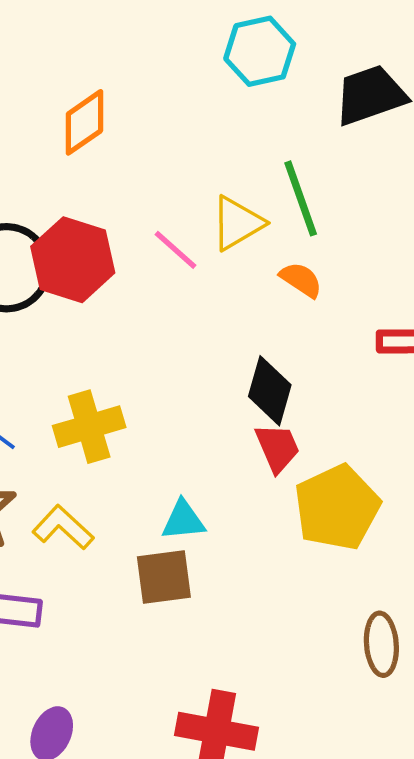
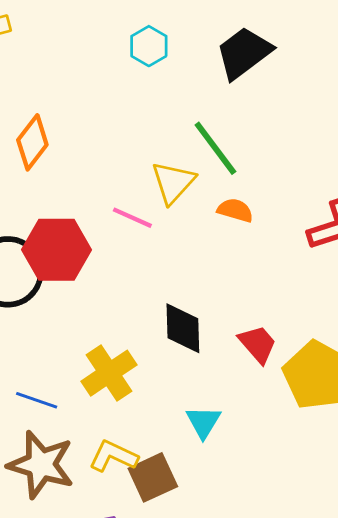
cyan hexagon: (260, 51) -> (149, 46), size x0.7
black diamond: (270, 391) -> (183, 328), moved
cyan triangle: (183, 520) -> (203, 422), turned -36
brown square: (164, 577) -> (153, 477), moved

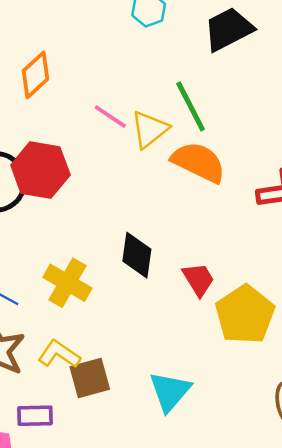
orange semicircle: (235, 210) -> (199, 162), size x1.8
pink line: (132, 218) -> (110, 117), moved
yellow cross: (109, 373) -> (67, 283), turned -36
cyan triangle: (203, 422) -> (170, 391), moved, size x1.4

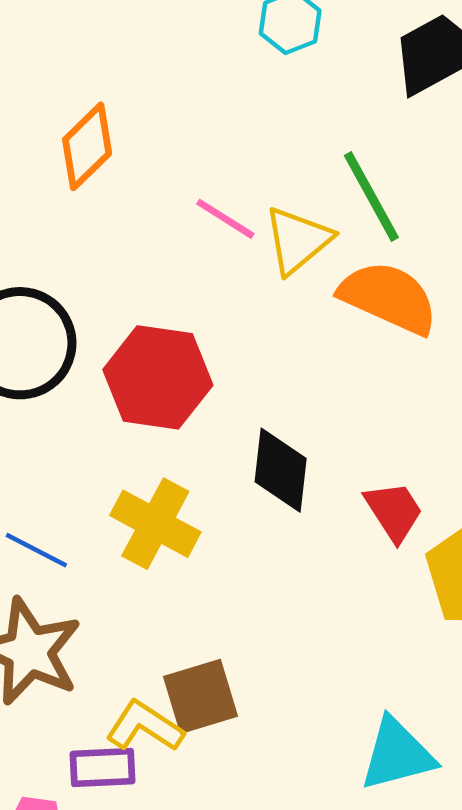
red hexagon: (40, 170) -> (158, 377), moved
yellow L-shape: (59, 354) -> (145, 726), moved
cyan triangle: (170, 391) -> (397, 754), moved, turned 36

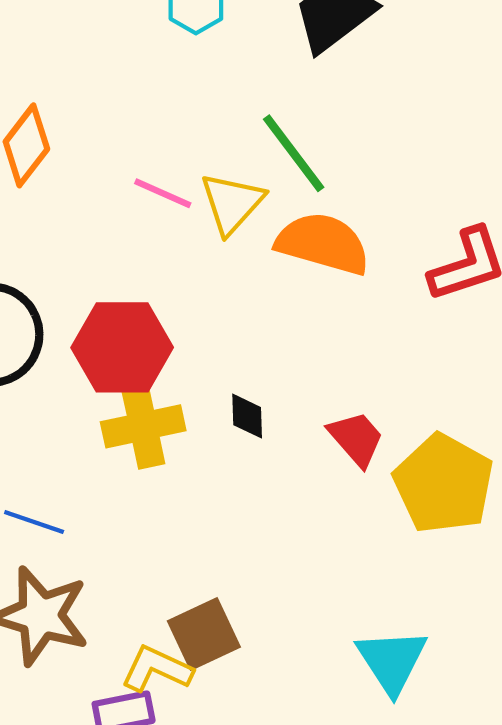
black diamond: (281, 470) -> (247, 416), size x0.6
yellow cross: (155, 524) -> (143, 426), moved, turned -32
cyan triangle: (397, 754) -> (392, 661), turned -40

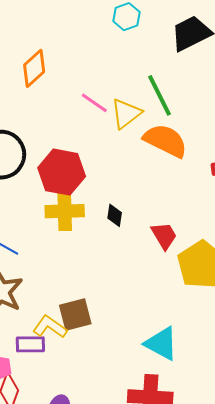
cyan triangle: (392, 661) -> (161, 344), turned -39

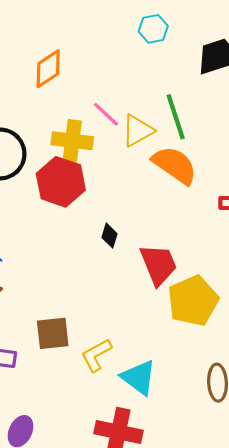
yellow cross: (65, 211) -> (72, 141), moved
red trapezoid: (164, 236) -> (158, 265), size x1.4
yellow L-shape: (50, 327) -> (96, 355), moved, turned -72

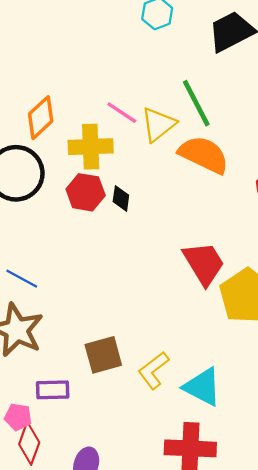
orange diamond: (48, 69) -> (41, 118), moved
red hexagon: (61, 182) -> (86, 192), size x0.7
black diamond: (110, 236) -> (121, 198), moved

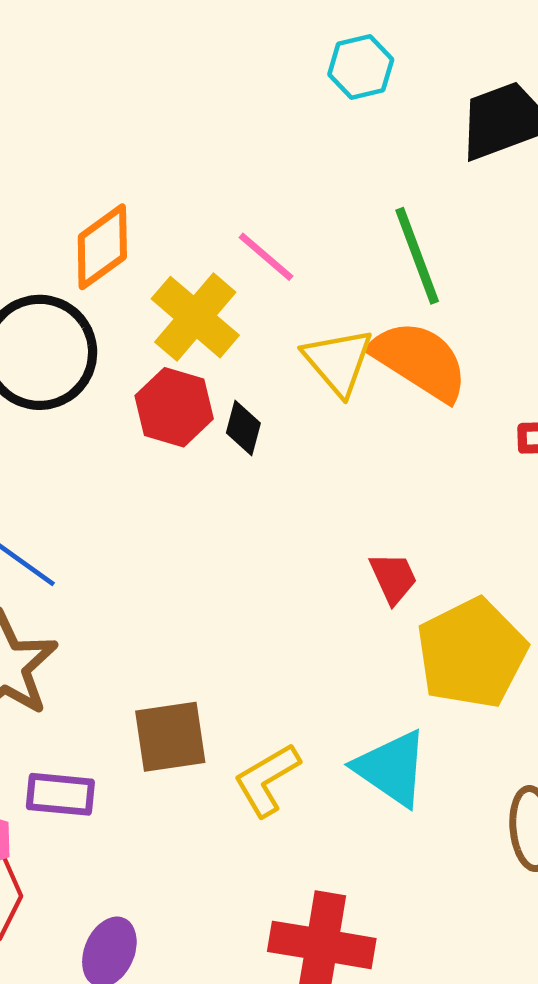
yellow triangle: (158, 124) -> (338, 361), moved, turned -39
yellow cross: (91, 147) -> (195, 317), turned 36
red trapezoid: (204, 263) -> (393, 578), size x0.6
cyan triangle: (202, 387) -> (392, 768), moved

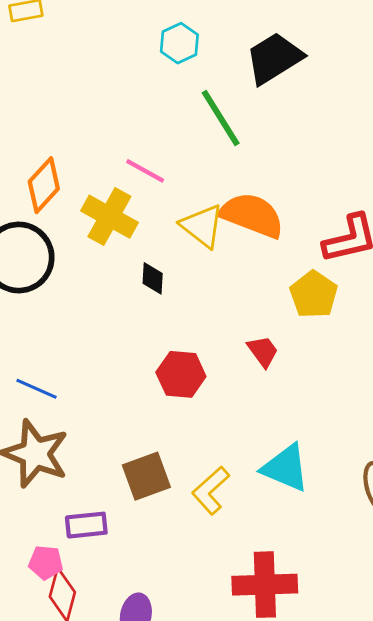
green line: (417, 256) -> (221, 118), moved
red hexagon: (174, 407) -> (181, 374), moved
yellow pentagon: (472, 653) -> (314, 294), moved, size x0.7

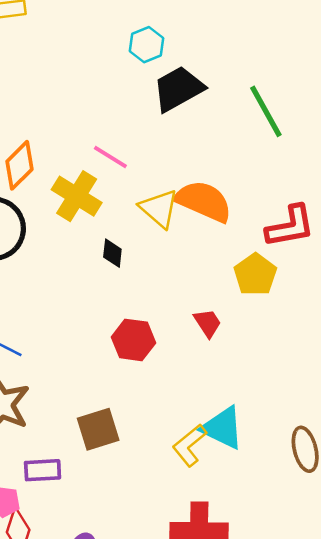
black trapezoid: (274, 58) -> (178, 89), moved
green line: (221, 118) -> (266, 111), moved
yellow L-shape: (211, 490) -> (190, 445), moved

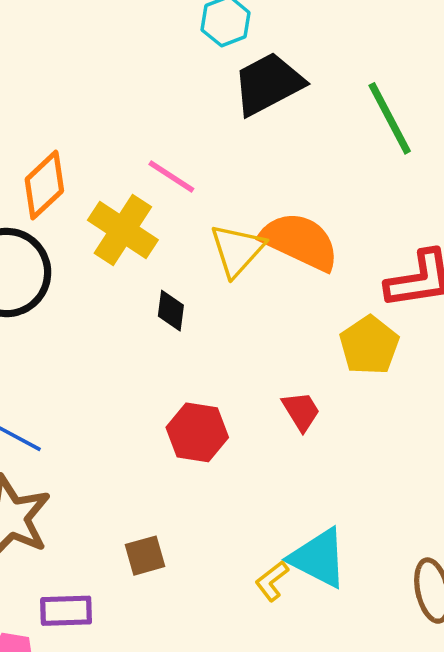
yellow triangle: (159, 209) -> (237, 250), turned 30
brown square: (98, 429) -> (145, 556), size x0.7
yellow L-shape: (190, 445) -> (272, 581), size x0.7

